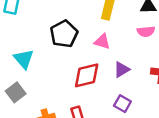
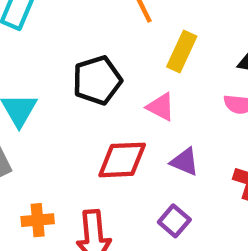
purple triangle: (122, 70) -> (185, 162), turned 42

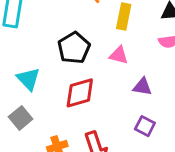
red diamond: (122, 160) -> (80, 93), moved

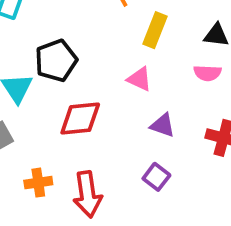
black pentagon: (74, 48) -> (56, 61), moved

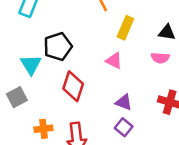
red diamond: (80, 118) -> (73, 86), turned -68
purple triangle: (163, 125) -> (124, 102), moved

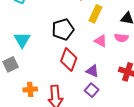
black pentagon: (58, 47) -> (63, 29), moved
pink triangle: (114, 61) -> (101, 41), moved
red diamond: (73, 86) -> (69, 60), moved

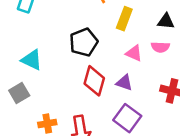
cyan triangle: (22, 40) -> (32, 60), turned -30
purple triangle: (92, 71) -> (124, 83), moved
purple square: (92, 90) -> (127, 118), size x1.5

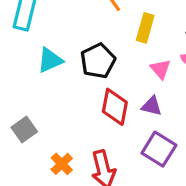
pink triangle: (134, 53) -> (160, 69), turned 30
cyan triangle: (32, 60) -> (50, 60), moved, turned -45
orange cross: (47, 123) -> (62, 164), turned -30

